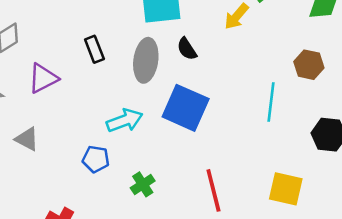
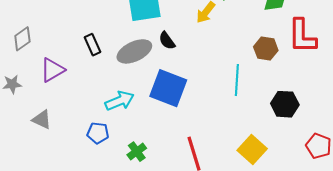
gray ellipse: (146, 60) -> (134, 51), turned 60
yellow square: (286, 189) -> (252, 149), turned 32

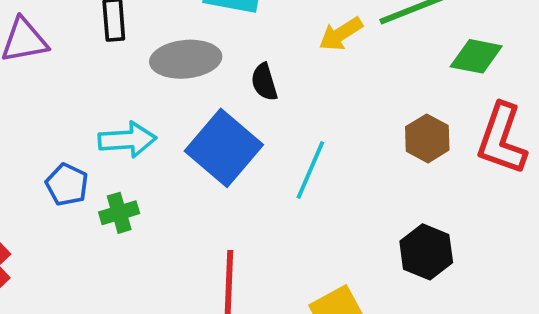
black semicircle: (167, 41) -> (264, 82), moved
cyan line: (237, 80) -> (310, 170), moved
green cross: (137, 152) -> (119, 213), moved

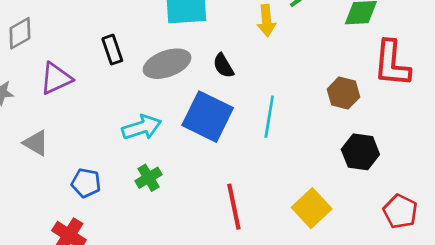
yellow arrow: (341, 34) -> (266, 21), turned -48
brown hexagon: (427, 138) -> (343, 93), moved
blue pentagon: (67, 185) -> (86, 183), moved

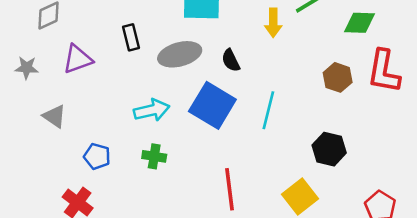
brown hexagon: (343, 93) -> (338, 77), moved
black hexagon: (360, 152) -> (329, 149), moved
green cross: (148, 178) -> (154, 156), turned 35

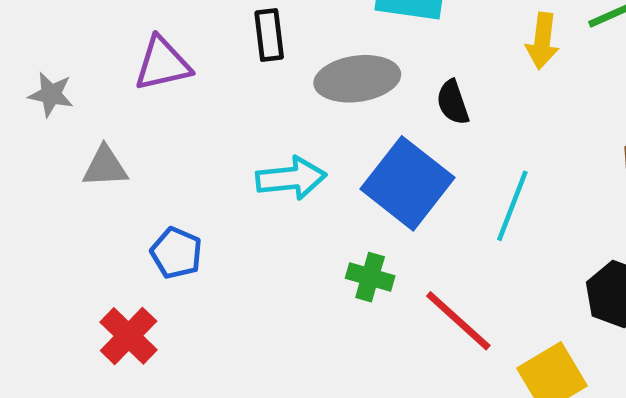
gray star: (27, 68) -> (51, 94), moved
gray triangle: (55, 116) -> (105, 167), turned -45
green cross: (154, 156) -> (370, 277), moved
red line: (229, 189) -> (458, 321), moved, turned -48

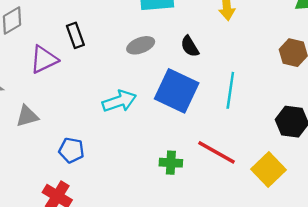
black rectangle: (269, 35) -> (75, 35), moved
gray ellipse: (357, 79) -> (141, 45), size x0.7
green cross: (370, 277) -> (171, 163), moved

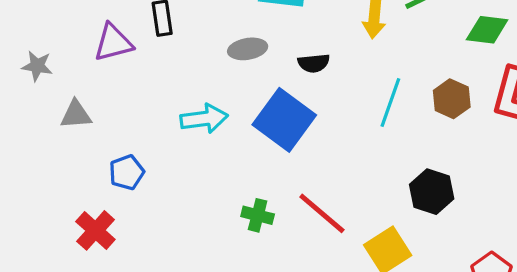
black semicircle: (190, 46) -> (314, 63), turned -75
cyan line: (230, 90) -> (390, 103), moved
blue pentagon: (71, 150) -> (127, 172), turned 30

